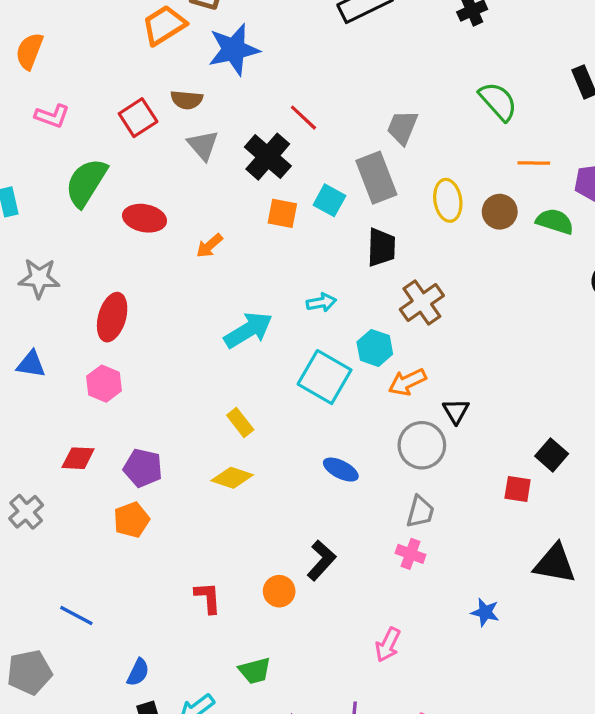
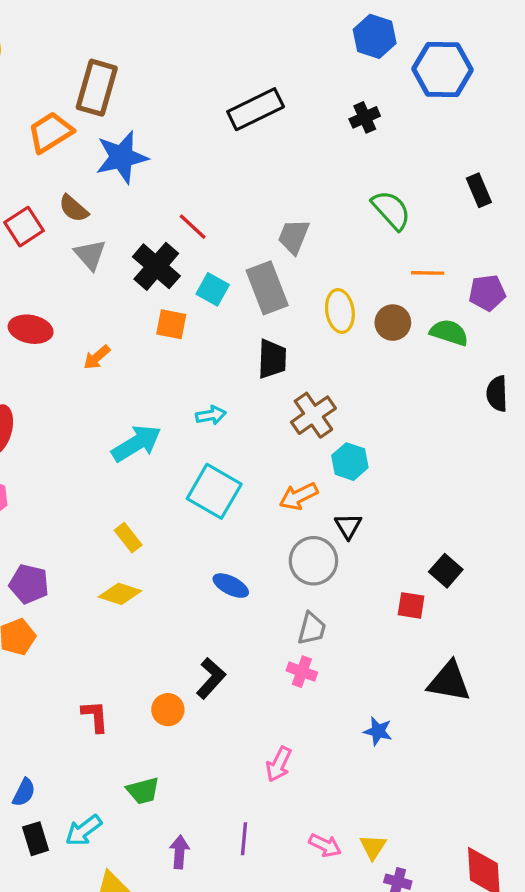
brown semicircle: (187, 100) -> (74, 208), turned 36
cyan square: (329, 200) -> (213, 289), moved
cyan hexagon: (375, 348) -> (350, 462), moved

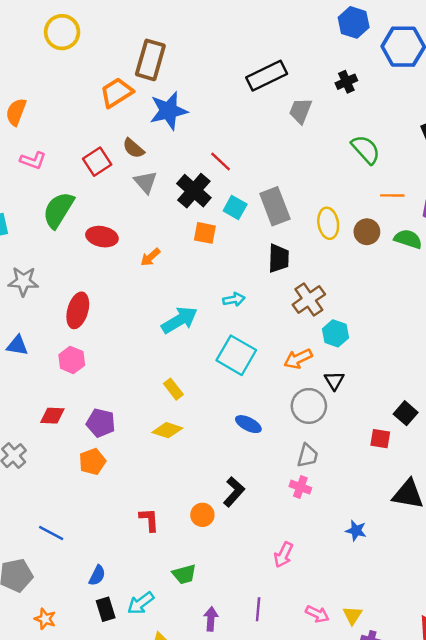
gray trapezoid: (294, 237) -> (300, 111), moved

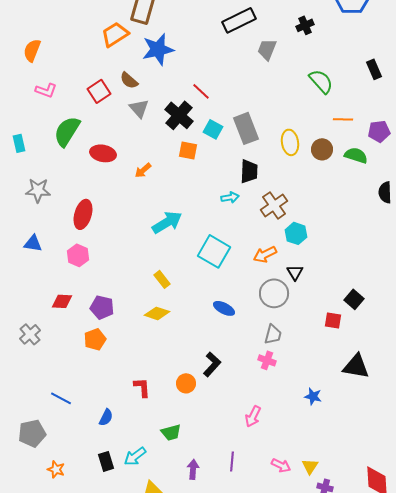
cyan arrow: (234, 299) -> (230, 197), moved
blue semicircle: (97, 575) -> (106, 417), moved

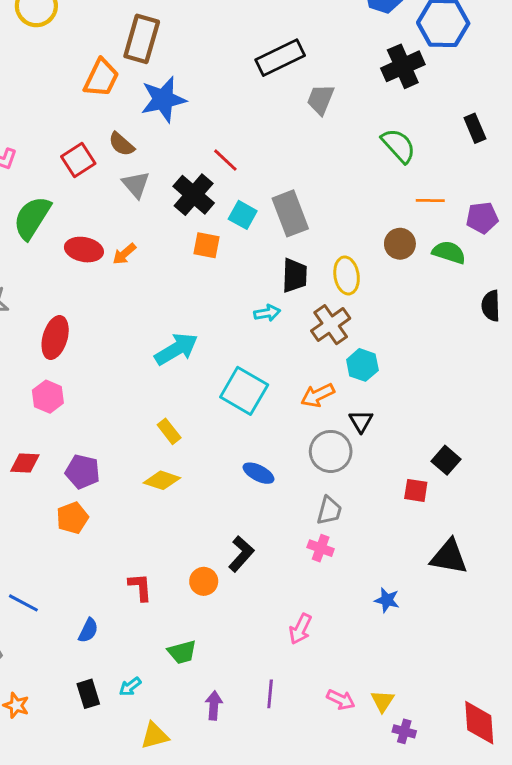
black cross: (305, 25) -> (403, 66), moved, size x1.6
orange trapezoid: (115, 34) -> (101, 78), turned 148
yellow ellipse: (290, 142) -> (347, 275), moved
orange arrow: (143, 170) -> (124, 254), moved
cyan arrow: (135, 456) -> (130, 687), size x0.7

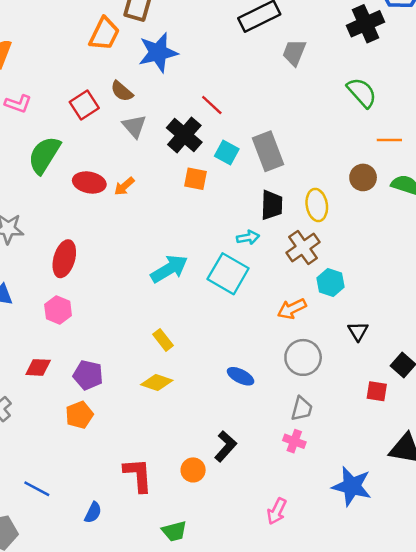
cyan square: (244, 391) -> (228, 274), moved
black triangle: (361, 421) -> (358, 331), moved
red L-shape: (140, 587) -> (138, 475), size x1.4
blue star: (387, 600) -> (352, 486), size x1.8

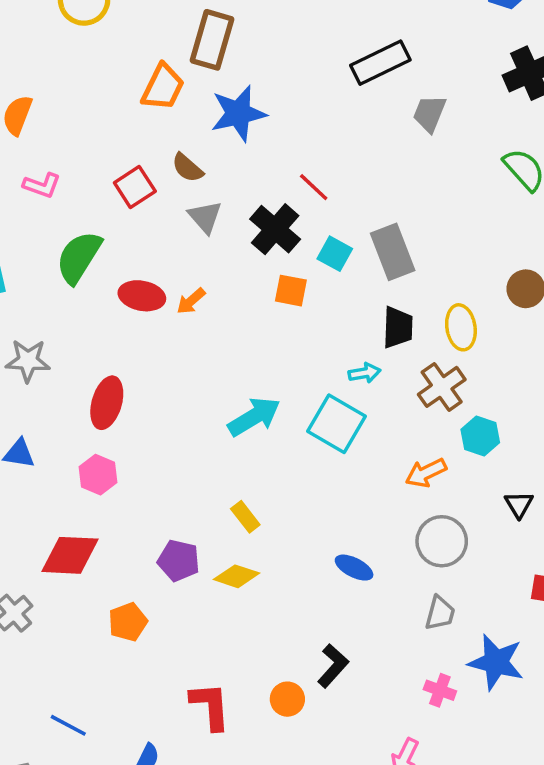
red diamond: (38, 367) -> (70, 555), size x1.6
purple pentagon: (88, 375) -> (179, 561), moved
pink cross: (294, 441) -> (440, 690), moved
blue star: (352, 486) -> (496, 662), moved

